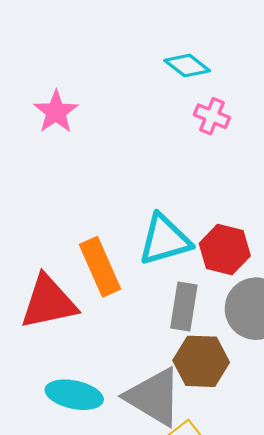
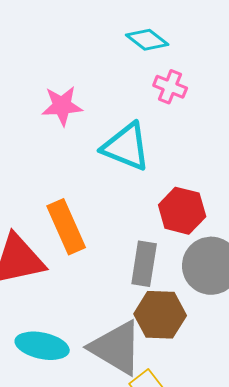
pink star: (56, 112) -> (62, 106), moved, turned 30
cyan triangle: (165, 240) -> (126, 147), moved, turned 38

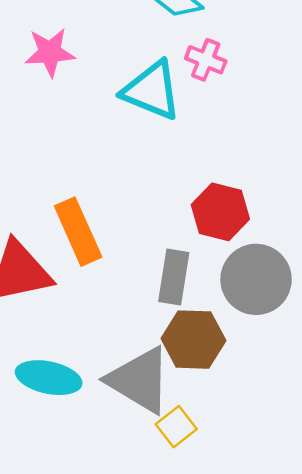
pink star: (62, 106) -> (50, 52), moved
cyan triangle: (126, 147) -> (152, 90), moved

